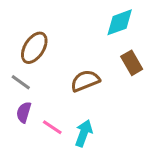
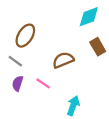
pink line: (52, 127) -> (43, 83), moved
cyan arrow: (84, 133) -> (73, 106), moved

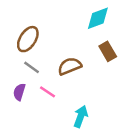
gray line: (15, 61) -> (32, 67), moved

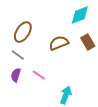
brown semicircle: (70, 66) -> (59, 43), moved
gray line: (32, 67) -> (18, 55), moved

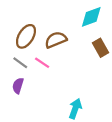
brown semicircle: (59, 43) -> (56, 40), moved
pink line: (39, 75) -> (42, 63), moved

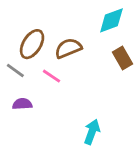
gray line: (20, 63) -> (15, 71), moved
purple semicircle: (18, 86) -> (22, 104), turned 70

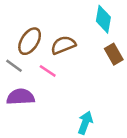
cyan diamond: (111, 20) -> (103, 19), turned -60
purple semicircle: (22, 104) -> (21, 97), size x1.5

